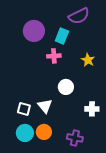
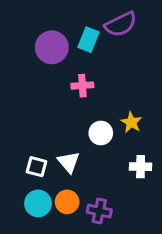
cyan rectangle: (62, 36) -> (89, 40), moved
yellow star: (88, 60) -> (131, 122), moved
purple cross: (75, 138) -> (99, 211), moved

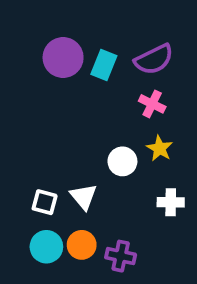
purple semicircle: (121, 24) -> (154, 59), moved
cyan rectangle: (89, 40) -> (104, 65), moved
pink cross: (82, 86) -> (152, 104), moved, turned 30

